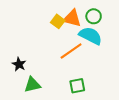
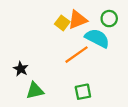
green circle: (94, 16) -> (109, 19), moved
orange triangle: (72, 18) -> (78, 20), turned -36

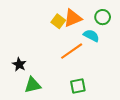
cyan semicircle: (97, 38) -> (91, 36), size x0.7

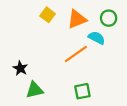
yellow square: (58, 21) -> (48, 15), moved

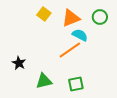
cyan semicircle: (97, 38) -> (80, 35), moved
green triangle: (34, 90) -> (44, 81), moved

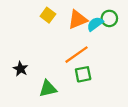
cyan semicircle: (80, 35) -> (95, 24), moved, turned -63
green square: (76, 84) -> (83, 74), moved

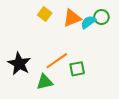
orange line: (76, 55) -> (57, 61), moved
black star: (21, 69) -> (19, 64), size x1.6

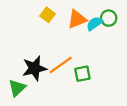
black star: (19, 64) -> (34, 68), moved, turned 30
green triangle: (45, 82) -> (17, 88), moved, turned -30

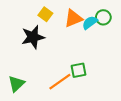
orange line: (61, 65) -> (60, 82), moved
black star: (34, 68) -> (33, 37), moved

